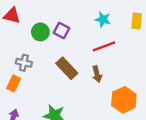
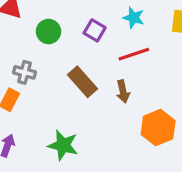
purple square: (61, 31) -> (95, 30), moved

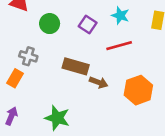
brown rectangle: (82, 82) -> (76, 66), turned -35
brown arrow: (123, 91) -> (99, 82), moved, turned -60
orange hexagon: (158, 128) -> (138, 90), moved

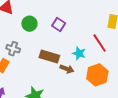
cyan star: (120, 15) -> (79, 53), moved
red line: (119, 46) -> (100, 43), moved, turned 72

